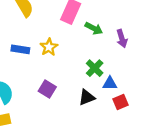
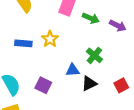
purple arrow: (122, 39) -> (118, 26), turned -42
blue triangle: (110, 83) -> (73, 70), moved
purple square: (47, 89) -> (43, 85), moved

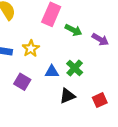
blue triangle: (73, 70) -> (52, 72), moved
purple square: (43, 85) -> (22, 82), moved

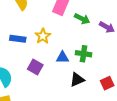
green cross: (75, 68) -> (84, 54), turned -35

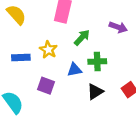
green arrow: (82, 19) -> (82, 37), moved, turned -63

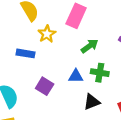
yellow star: (48, 50) -> (47, 34), moved

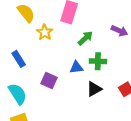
blue rectangle: (26, 53) -> (19, 59), moved, turned 56

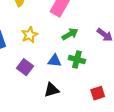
yellow star: (45, 32) -> (30, 35), moved
black triangle: (94, 89) -> (52, 90), moved

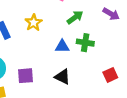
purple square: (25, 67) -> (25, 76), moved, turned -35
black triangle: (52, 90) -> (62, 77), turned 49

